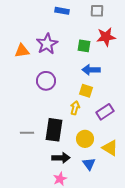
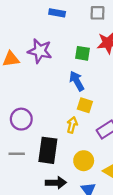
purple star: (47, 44) -> (40, 51), turned -30
blue arrow: (91, 70) -> (77, 81), moved, turned 60
purple circle: (46, 81) -> (21, 119), moved

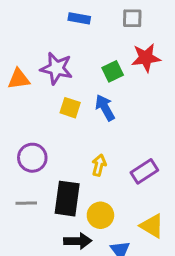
green square: (82, 53) -> (113, 71), turned -35
yellow square: (85, 105) -> (70, 108), moved
yellow circle: (84, 161) -> (100, 215), moved

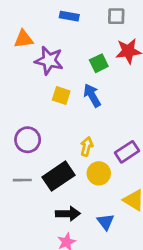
orange triangle: (19, 79) -> (24, 39), moved
black rectangle: (67, 199) -> (58, 176), turned 48
yellow circle: (100, 215) -> (99, 173), moved

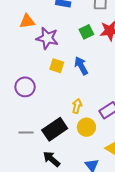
green square: (99, 63) -> (86, 32), moved
purple circle: (28, 140) -> (25, 87), moved
black arrow: (68, 214) -> (52, 159), moved, turned -138

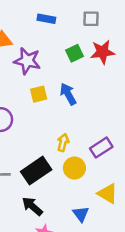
yellow square: (57, 66) -> (39, 94), turned -32

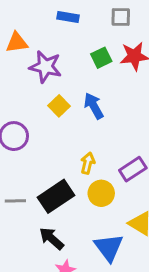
yellow square: (39, 94) -> (59, 106), turned -30
blue triangle: (81, 214) -> (109, 248), size x1.5

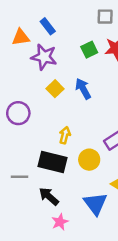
blue rectangle: (68, 17) -> (48, 26), moved, turned 42
yellow arrow: (88, 163) -> (65, 135), moved
black rectangle: (56, 196) -> (53, 162), turned 48
gray line: (15, 201) -> (20, 177), moved

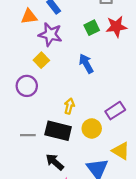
yellow square: (55, 89) -> (41, 60), moved
gray line: (20, 177) -> (28, 135), moved

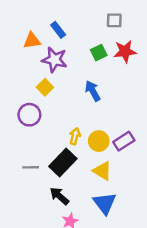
yellow circle: (92, 128) -> (99, 141), moved
black rectangle: (58, 131) -> (63, 163), turned -60
yellow triangle: (121, 151) -> (102, 171), moved

